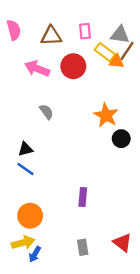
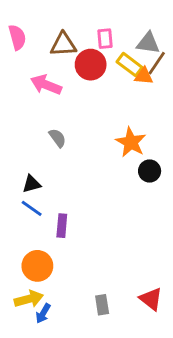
red circle: (73, 66) -> (91, 65), moved
purple rectangle: (83, 197) -> (62, 226), moved

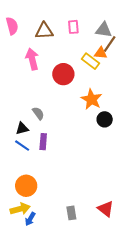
red circle: (91, 65) -> (63, 74), moved
yellow rectangle: (129, 65) -> (91, 61), moved
pink arrow: (46, 85) -> (32, 59), turned 55
gray semicircle: (58, 138) -> (38, 113), moved
purple rectangle: (62, 226) -> (43, 142), moved

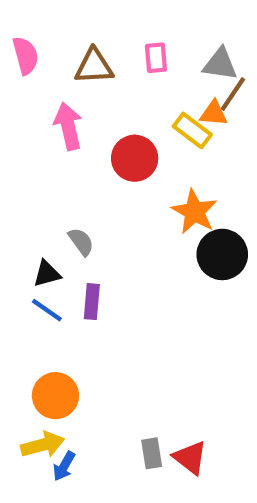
black circle: (105, 119) -> (222, 254), size x1.5
red triangle: (106, 209) -> (190, 458), moved

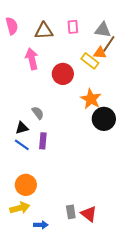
blue arrow: (64, 466) -> (41, 225), moved, turned -120

